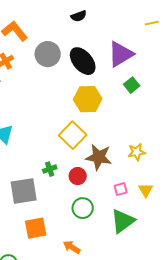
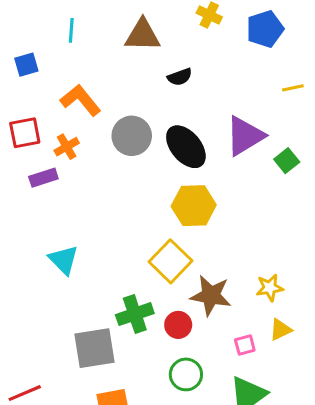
green square: (132, 85) -> (287, 161), moved
green cross: (50, 169) -> (135, 314), size x1.6
yellow triangle: (146, 190) -> (280, 330), moved, turned 35

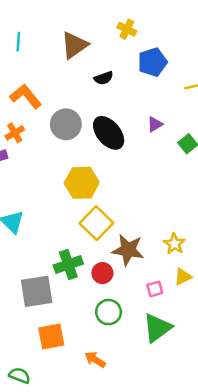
blue pentagon: (265, 29) -> (152, 62), moved
brown triangle: (143, 35) -> (74, 45), turned -36
purple triangle: (245, 136) -> (155, 124), size x0.5
yellow hexagon: (194, 206) -> (82, 183), moved
yellow star: (270, 288) -> (174, 244), turned -30

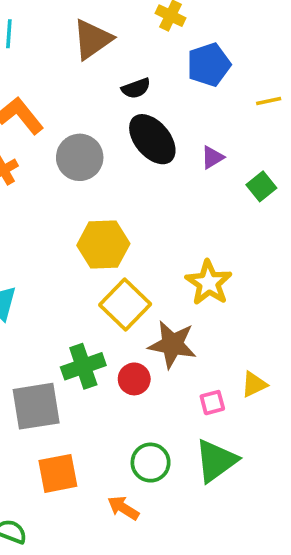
black ellipse: (109, 133) -> (152, 139), moved
yellow star: (174, 244) -> (209, 283), moved, size x1.4
green circle: (109, 312) -> (151, 463), moved

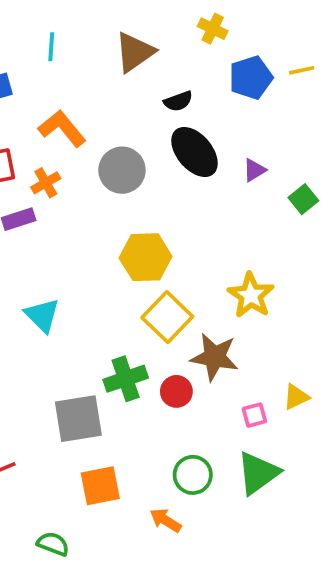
yellow line: (269, 101) -> (302, 70), moved

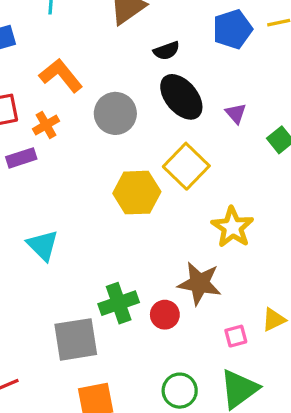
purple triangle: (254, 170) -> (236, 113), turned -40
yellow square: (167, 317) -> (186, 166), moved

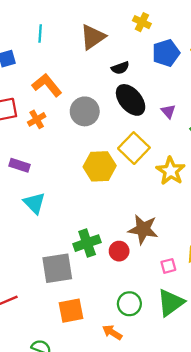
purple rectangle: (21, 158) -> (19, 165), moved, turned 36
yellow star: (232, 227) -> (171, 171), moved

